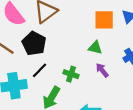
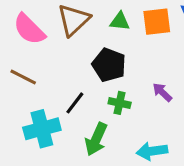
black pentagon: (34, 44) -> (109, 65), moved
green triangle: (95, 48) -> (120, 21), moved

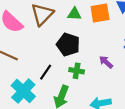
cyan cross: (42, 129) -> (23, 91), turned -30

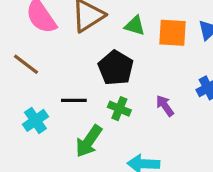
black line: (46, 72) -> (74, 100), turned 42
cyan cross: (23, 91) -> (35, 120), size x0.7

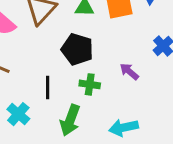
black line: (74, 100) -> (48, 88), turned -75

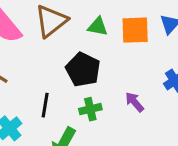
green cross: (90, 84) -> (90, 109), turned -30

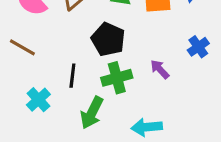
green cross: (90, 109) -> (117, 78), size x1.4

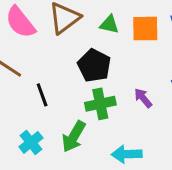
black line: (72, 76) -> (42, 95), moved, turned -30
cyan cross: (38, 100) -> (31, 142), moved

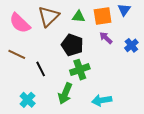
purple arrow: (143, 98) -> (106, 38), moved
cyan cross: (31, 142) -> (28, 100), moved

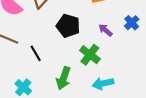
purple arrow: (106, 38) -> (105, 30), moved
green cross: (80, 70) -> (90, 55), moved, turned -30

